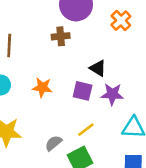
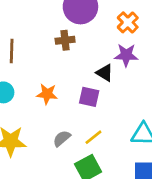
purple star: (112, 94) -> (126, 55), moved
gray semicircle: (54, 143) -> (62, 138), moved

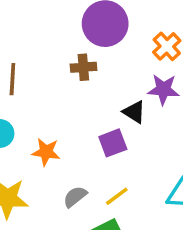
orange star: (47, 94) -> (46, 152), moved
purple square: (89, 97) -> (113, 143), turned -35

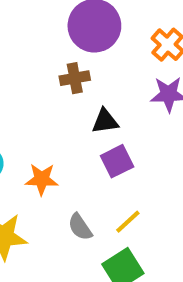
black triangle: (134, 112) -> (105, 121), moved, turned -35
gray semicircle: (75, 197) -> (80, 227), turned -80

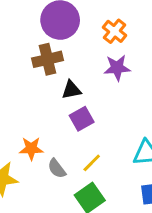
brown cross: (75, 78) -> (47, 59), size x1.4
orange star: (42, 179) -> (31, 148), moved

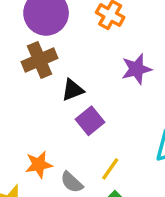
purple star: (117, 68) -> (137, 69), moved

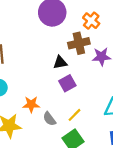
brown cross: (40, 60) -> (79, 43), moved

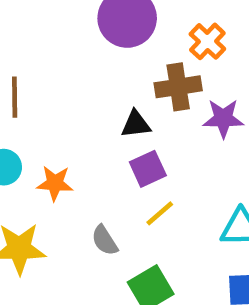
orange star: (31, 104) -> (55, 183), moved
yellow line: (74, 115) -> (160, 213), moved

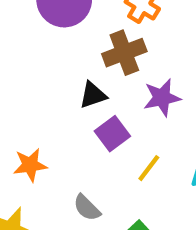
purple star: (223, 118) -> (162, 98), moved
yellow line: (160, 213) -> (149, 168), moved

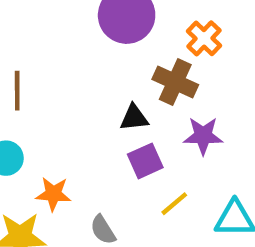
brown cross: (124, 53) -> (175, 82), turned 33
orange star: (30, 165) -> (53, 194), moved

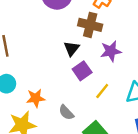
black triangle: (134, 118) -> (72, 49), turned -35

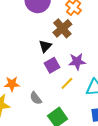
brown cross: (90, 25) -> (62, 28), turned 30
purple star: (111, 51) -> (77, 61), moved

